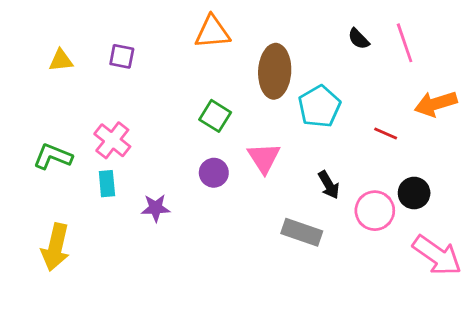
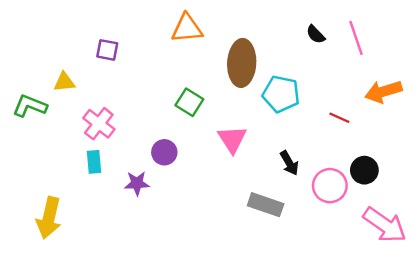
yellow triangle: (61, 60) -> (64, 82), moved
cyan pentagon: (319, 106) -> (281, 94), turned -30
green L-shape: (53, 156) -> (30, 106), moved
purple circle: (214, 173) -> (164, 152), moved

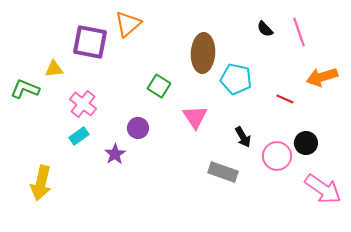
orange triangle: (187, 28) -> (128, 24), moved, turned -36
purple square: (107, 50) -> (90, 42), size x1.8
cyan rectangle: (94, 162) -> (79, 136), turned 60
purple star: (137, 183) -> (115, 154), turned -30

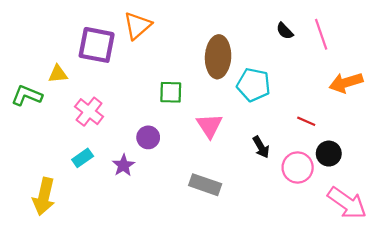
green square: (159, 86) -> (171, 92), turned -30
red line: (285, 99) -> (306, 121), moved
cyan rectangle: (79, 136) -> (83, 158), moved
gray rectangle: (223, 172) -> (205, 185), moved

